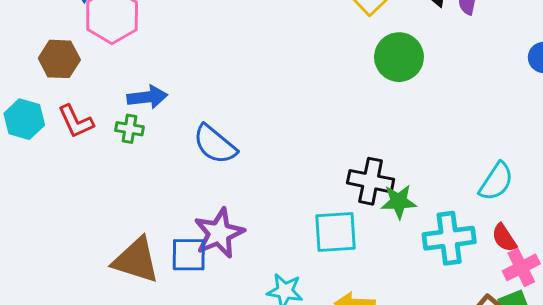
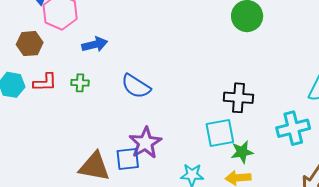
blue arrow: (147, 97) -> (95, 44), moved
red L-shape: (76, 121) -> (45, 82), turned -60
green star: (399, 202) -> (242, 152), moved

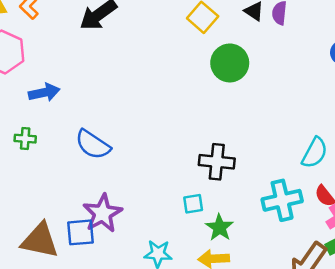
cyan square: (220, 133) -> (193, 204), size x0.6
green star: (242, 152) -> (219, 228), turned -30

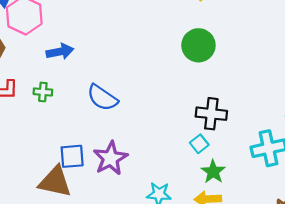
green circle: (230, 63) -> (198, 45), moved
cyan square: (193, 204) -> (199, 144), moved, turned -30
blue square: (81, 232) -> (72, 156), moved

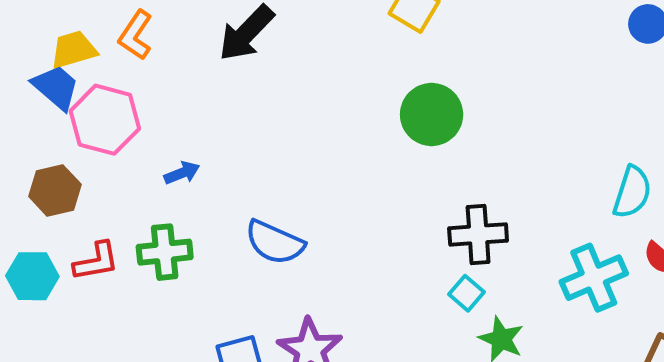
blue arrow: (60, 52) -> (182, 173), size x0.7
green cross: (43, 92) -> (165, 252), size x1.5

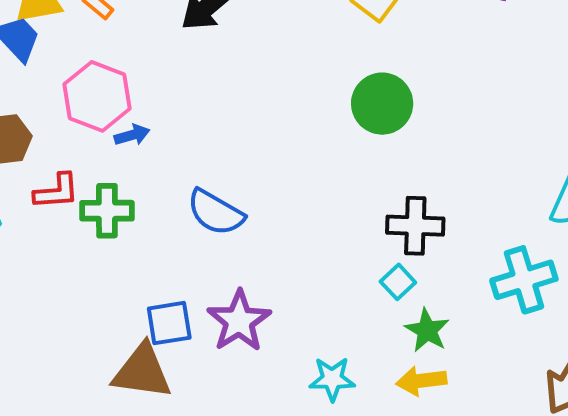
pink hexagon: (105, 120) -> (97, 96), moved
red L-shape: (96, 261) -> (57, 191), moved

